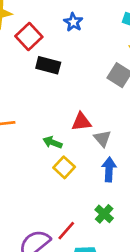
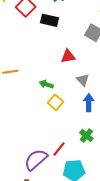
black rectangle: (48, 65) -> (49, 20), moved
red triangle: (81, 122) -> (68, 56), moved

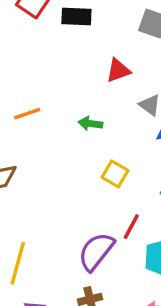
yellow square: (56, 102) -> (115, 174), moved

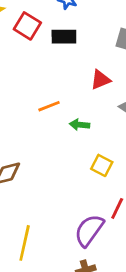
orange line: (27, 114) -> (49, 106), moved

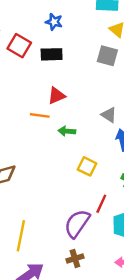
red triangle: (100, 80) -> (57, 96), moved
orange line: (49, 106) -> (40, 115), turned 30

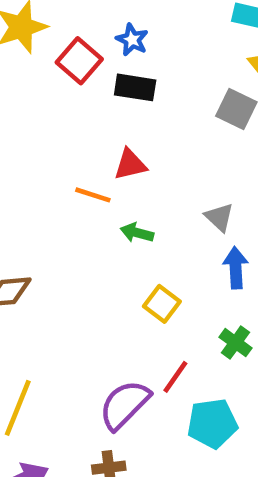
blue star: (54, 22) -> (132, 40), moved

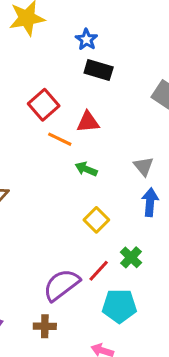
blue star: (132, 40) -> (86, 39), moved
red square: (79, 61) -> (44, 105), moved
green cross: (235, 343) -> (131, 257), moved

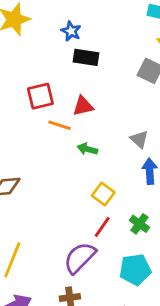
red square: (44, 105) -> (40, 96), turned 36
red line: (99, 271) -> (102, 227), moved

